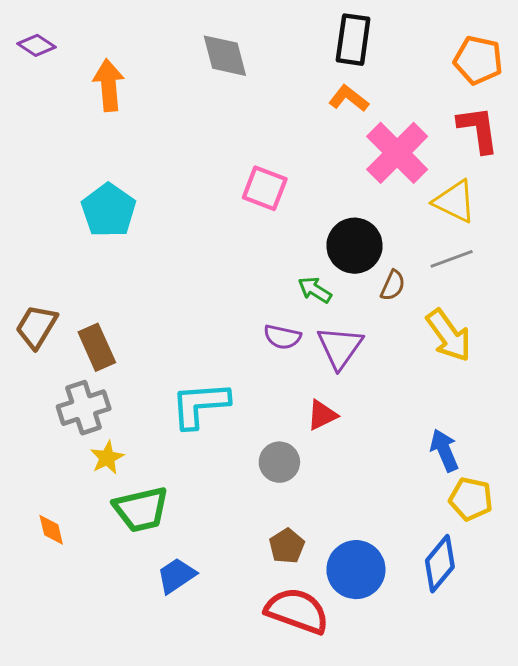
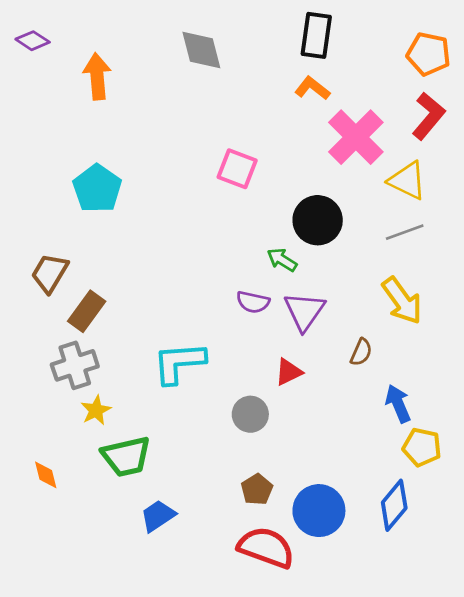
red L-shape: (478, 129) -> (428, 116), turned 48
brown semicircle: (393, 285) -> (361, 352), moved
brown trapezoid: (36, 327) -> (50, 273), moved
brown rectangle: (97, 347) -> (87, 311), turned 60

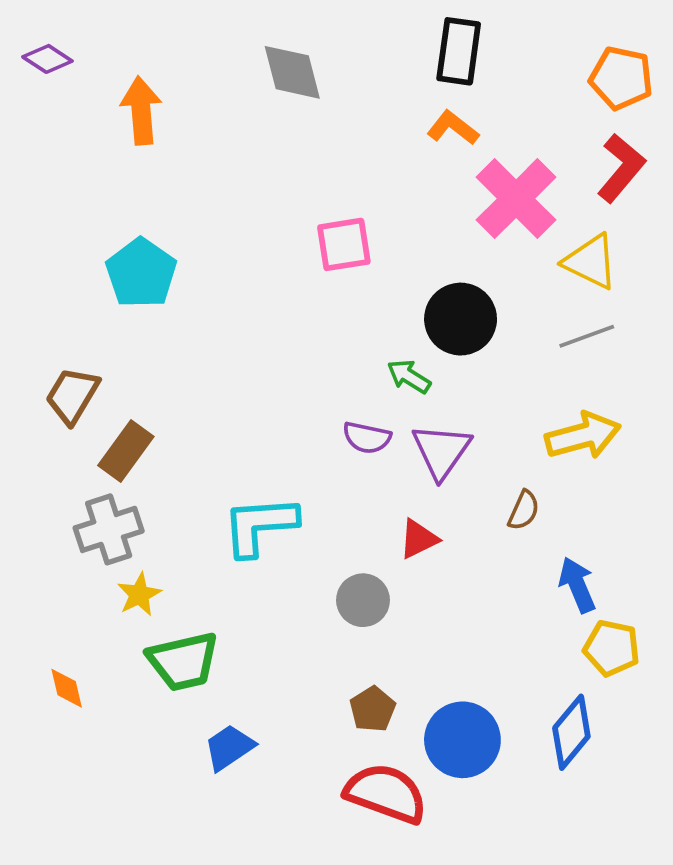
pink square: (237, 169) -> (344, 244), turned -30
yellow arrow: (402, 301) -> (583, 436), turned -69

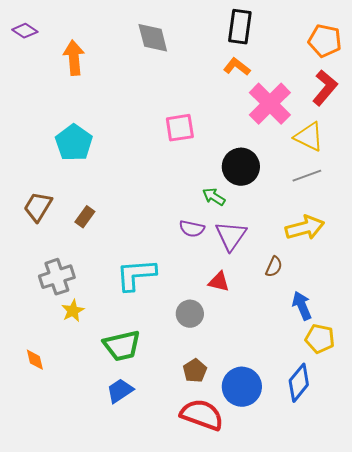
brown rectangle: (126, 451) -> (85, 217), moved, size x0.7
red triangle: (418, 539) -> (219, 282), turned 40
green trapezoid: (183, 661) -> (122, 346), moved

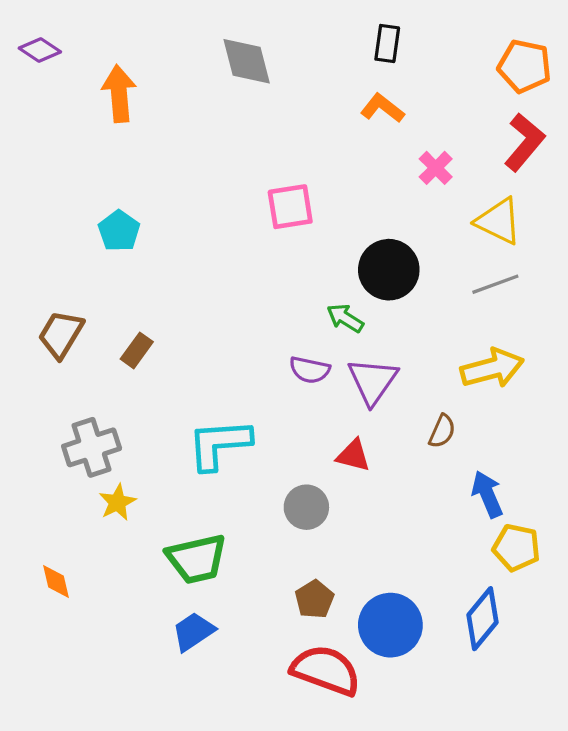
black rectangle: (240, 27) -> (387, 43), size x0.7
pink cross: (270, 104) -> (436, 168), size x0.5
cyan pentagon: (74, 143) -> (119, 231), size x0.7

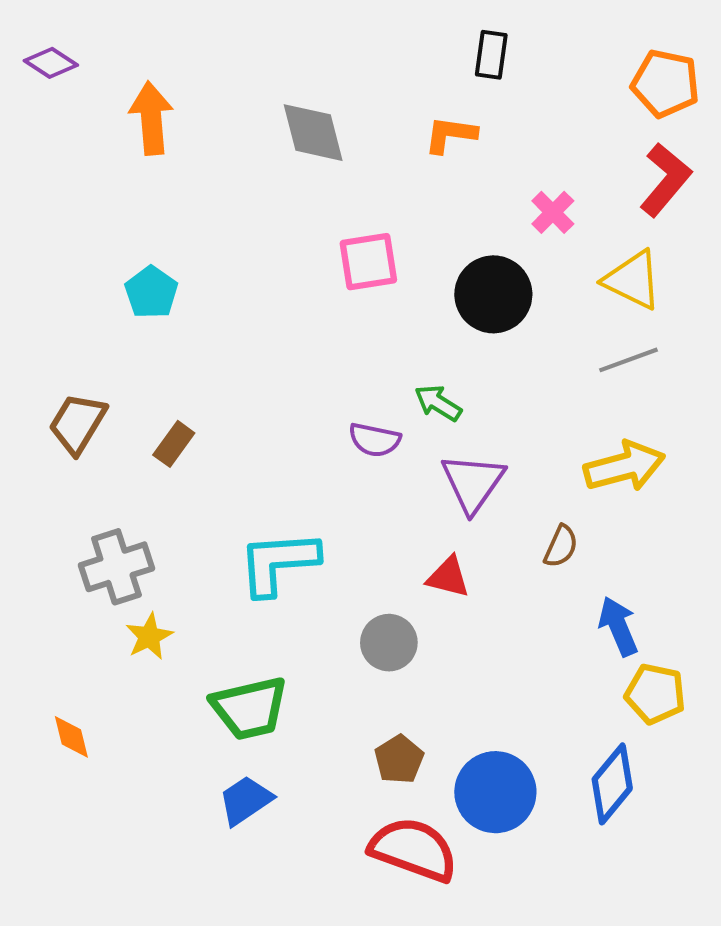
gray diamond: (247, 61) -> (313, 133), moved
orange L-shape: (382, 108) -> (450, 135), moved, turned -30
black circle: (389, 270) -> (493, 294), moved
purple semicircle: (310, 370) -> (375, 440), moved

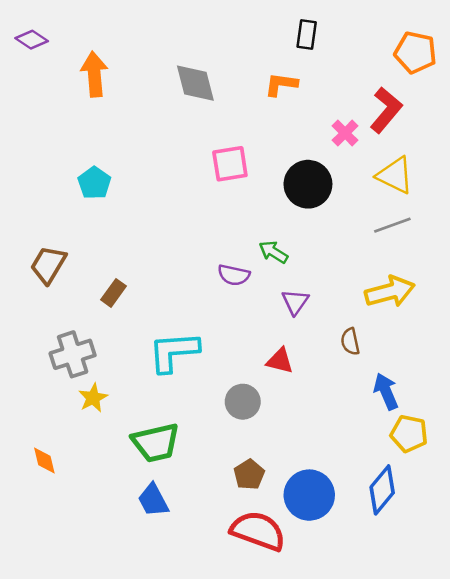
red L-shape: (665, 180) -> (386, 110), moved
brown rectangle: (174, 444) -> (114, 293), moved
purple triangle: (473, 483) -> (295, 302), size x0.7
brown semicircle: (561, 546) -> (350, 342), turned 144
blue trapezoid: (246, 800) -> (153, 500), turned -84

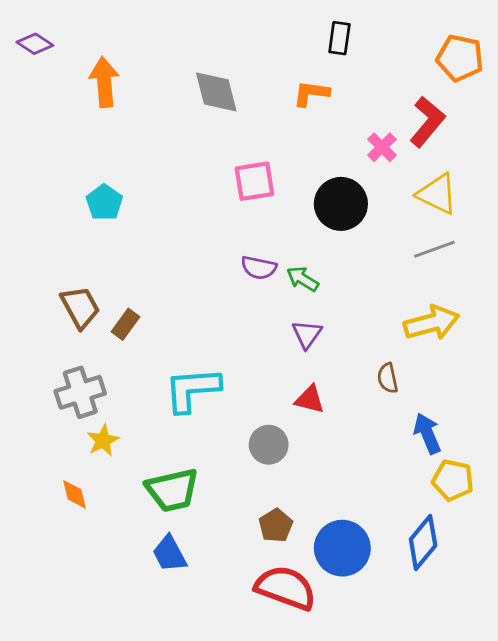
brown trapezoid: (48, 265) -> (80, 307), moved, turned 120
purple semicircle: (234, 275) -> (259, 268), moved
purple triangle: (295, 302) -> (307, 334), moved
orange diamond: (44, 461) -> (75, 494), moved

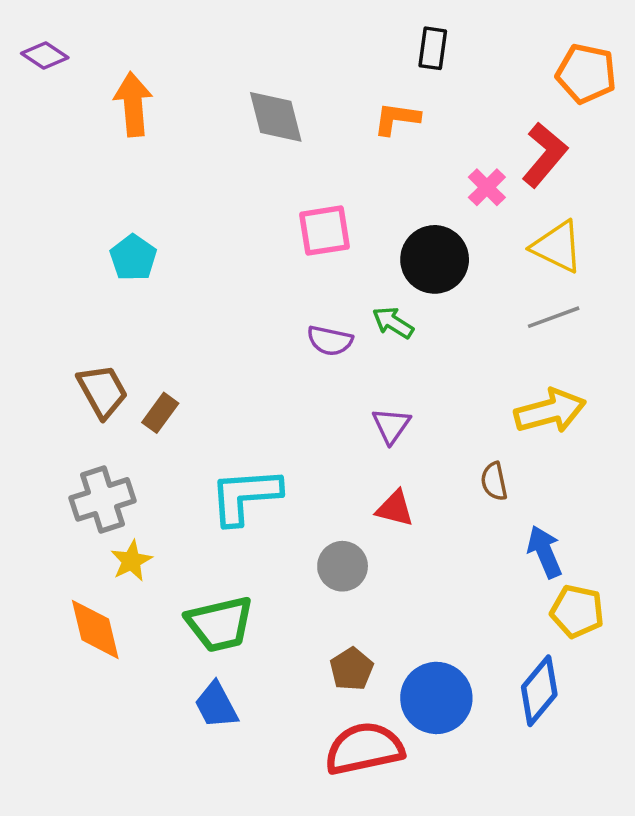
green arrow: (303, 279) -> (393, 323), moved
orange diamond: (75, 494) -> (95, 629), size x1.6
red semicircle: (286, 588) -> (364, 748), turned -32

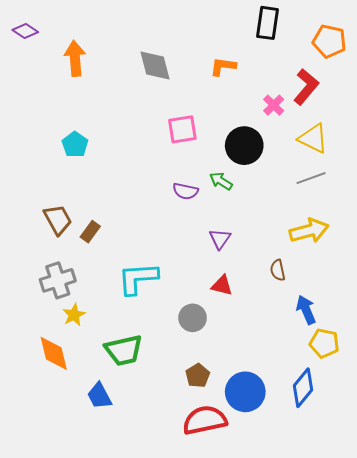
black rectangle: (433, 48) -> (268, 23), moved, size x1.4
blue trapezoid: (216, 705) -> (99, 396), moved

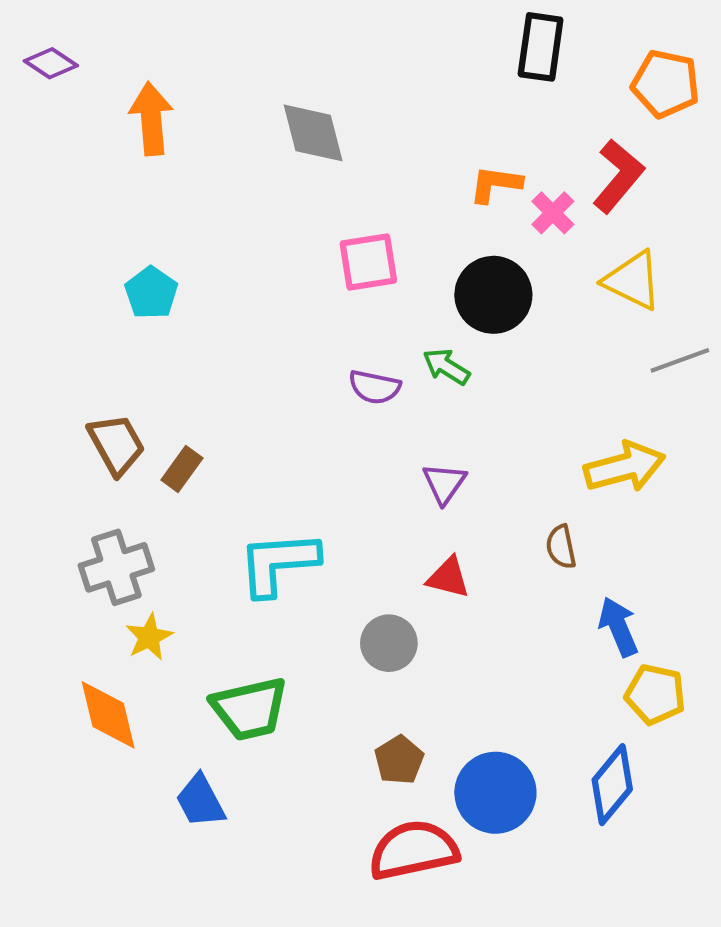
orange L-shape: (223, 67) -> (495, 184), moved
gray line: (311, 178) -> (680, 360), moved

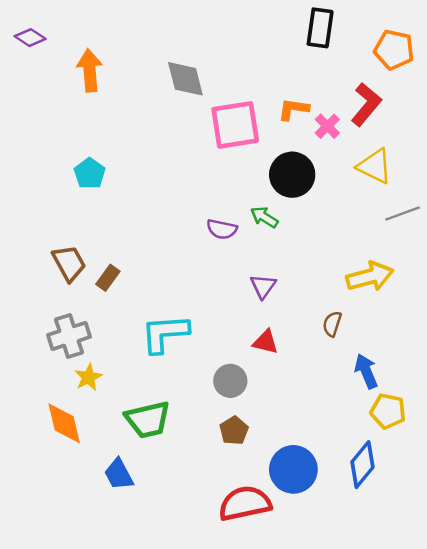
pink square: (368, 262) -> (235, 125), moved, size x1.4
brown semicircle: (561, 547) -> (332, 324), turned 30
brown pentagon: (399, 760) -> (234, 431), moved

